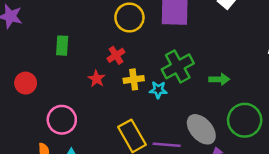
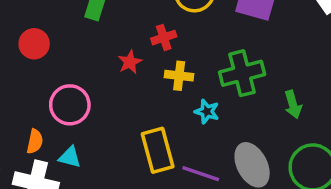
green arrow: (219, 79) -> (293, 104), turned 60
cyan star: (158, 90) -> (207, 112), moved

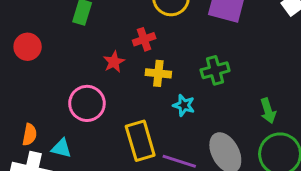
green cross: (242, 73) -> (215, 70), size x0.7
green arrow: (293, 104) -> (268, 111), moved
pink circle: (70, 105) -> (87, 103), moved

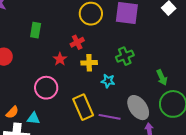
orange semicircle: (30, 135) -> (12, 112), turned 40

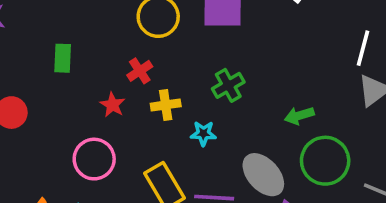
green arrow: (162, 77) -> (299, 116), turned 105

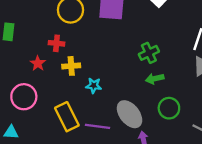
red cross: (140, 71) -> (56, 43), turned 35
green cross: (228, 85) -> (149, 53), moved
green circle: (325, 161) -> (169, 108), size x0.7

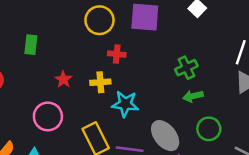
red cross: (56, 43) -> (117, 54), moved
cyan star: (94, 86) -> (125, 104), size x1.5

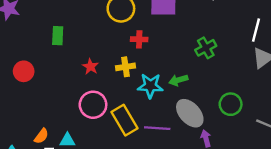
green arrow: (193, 96) -> (178, 80), moved
pink circle: (48, 116) -> (93, 105), moved

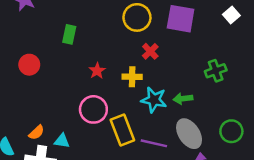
red cross: (139, 39) -> (150, 51), turned 35

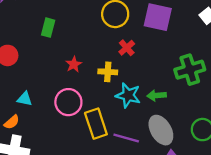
green cross: (216, 71) -> (190, 70), size x1.4
cyan triangle: (62, 141) -> (25, 99), moved

